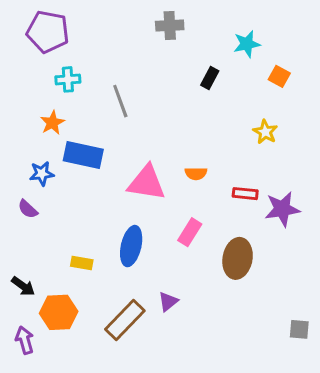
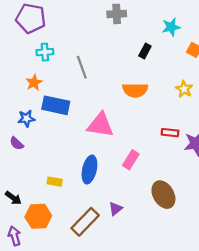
orange semicircle: (196, 174) -> (135, 90), moved, size x1.6
brown ellipse: (238, 258) -> (163, 195), moved, turned -40

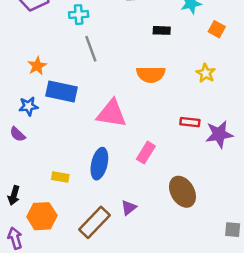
black rectangle: (145, 51) -> (162, 30), turned 64
cyan cross: (45, 52) -> (79, 15), moved
black arrow: (13, 198) -> (14, 195), turned 70

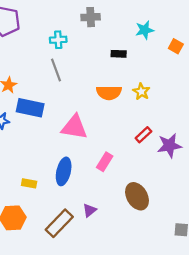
cyan cross: (79, 15) -> (58, 40), moved
orange square: (217, 29) -> (176, 46), moved
yellow star: (206, 73) -> (141, 92), moved
red rectangle: (190, 122) -> (143, 135), turned -49

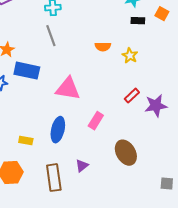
black rectangle: (119, 54) -> (138, 21), moved
orange semicircle: (109, 93) -> (103, 47), moved, size x0.7
brown rectangle: (59, 223) -> (54, 178), turned -52

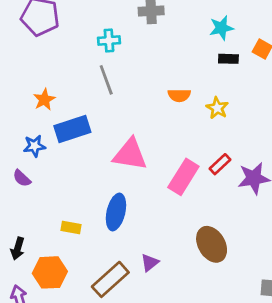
blue rectangle: (27, 71) -> (72, 129), turned -30
pink rectangle: (96, 121) -> (183, 177), moved, size x1.4
brown rectangle: (54, 178) -> (110, 279), turned 56

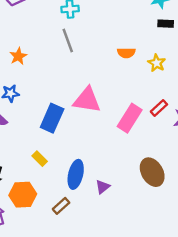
blue rectangle: (72, 129) -> (52, 118), moved, turned -48
blue ellipse: (116, 212) -> (76, 174), moved
yellow rectangle: (71, 227) -> (40, 159), turned 35
brown rectangle: (110, 279) -> (61, 206), moved, size x0.6

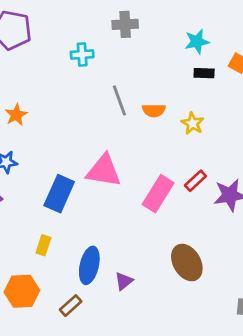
gray line: (68, 41) -> (119, 100), moved
yellow rectangle: (40, 159) -> (43, 245), turned 63

